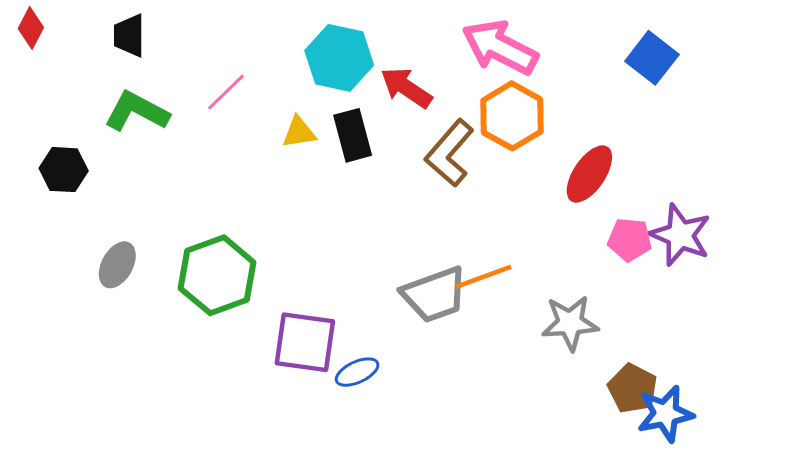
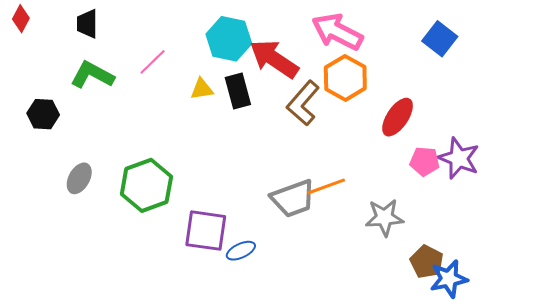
red arrow: (406, 88) -> (274, 59), size x1.4

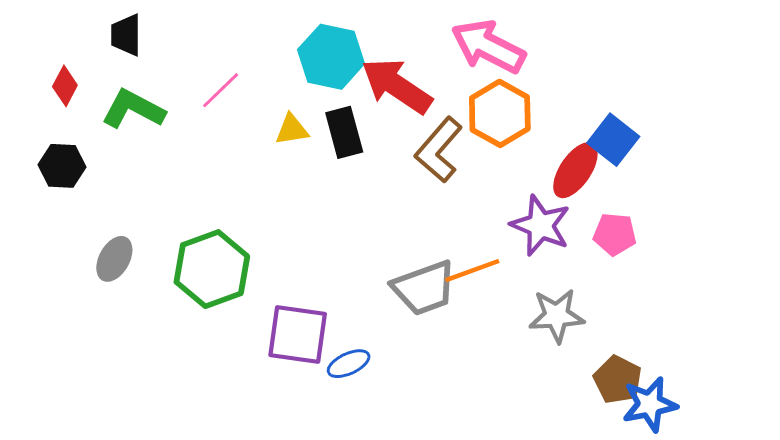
red diamond: (21, 19) -> (65, 86), moved
blue square: (440, 39) -> (613, 140), moved
purple star: (459, 158) -> (541, 225), moved

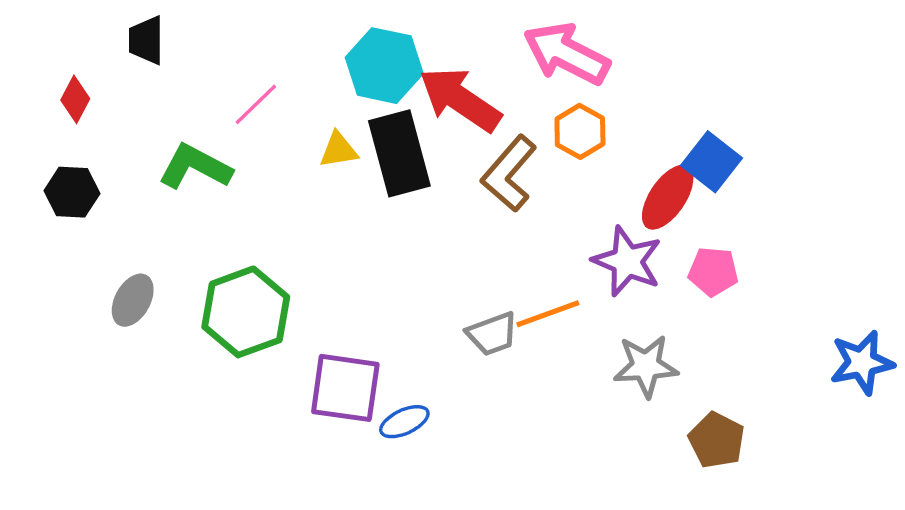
green L-shape: (133, 109) -> (195, 167), moved
orange hexagon: (500, 113) -> (580, 131), size x0.7
black rectangle: (344, 132) -> (399, 153), size x1.4
gray trapezoid: (424, 288) -> (492, 334), size x0.7
blue star: (650, 404) -> (862, 363), moved

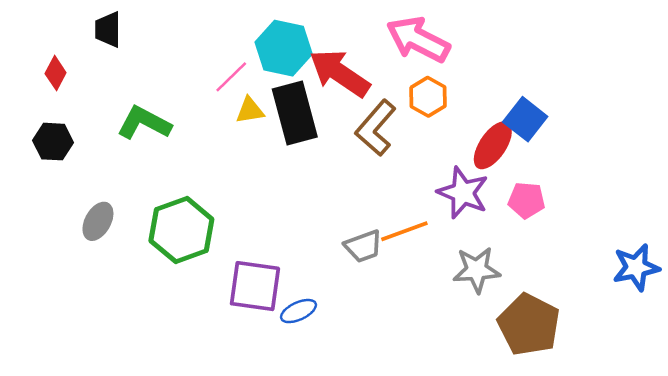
pink line: (256, 104) -> (231, 77), moved
brown pentagon: (717, 440) -> (529, 325), size x1.5

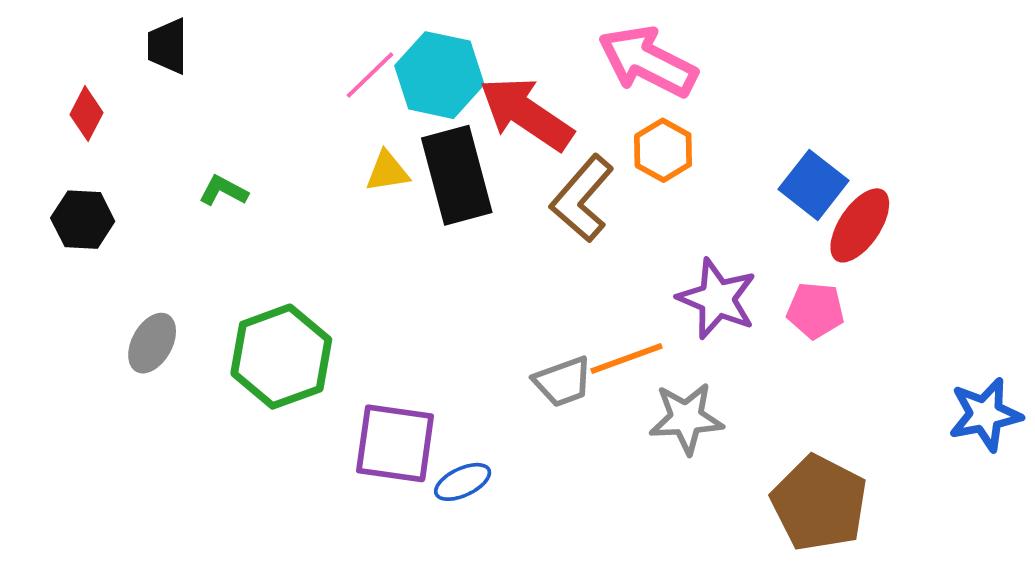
pink line: (231, 77) -> (370, 75), moved
green L-shape: (144, 123) -> (223, 191), size x0.6
red ellipse: (493, 145) -> (860, 225), moved
gray star: (477, 270) -> (686, 418), moved

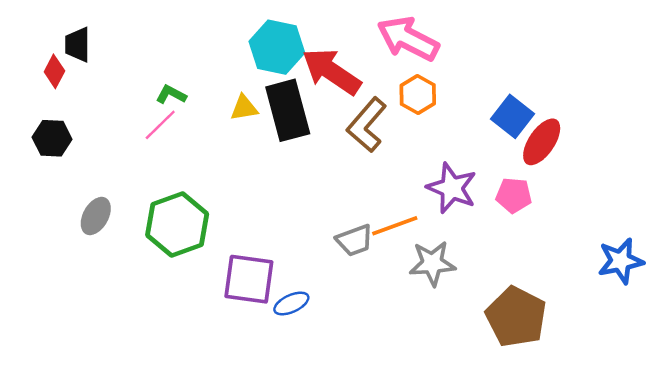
black trapezoid: (167, 46) -> (78, 45), moved
pink line: (370, 75) -> (160, 125), moved
green L-shape: (223, 191) -> (171, 95), moved

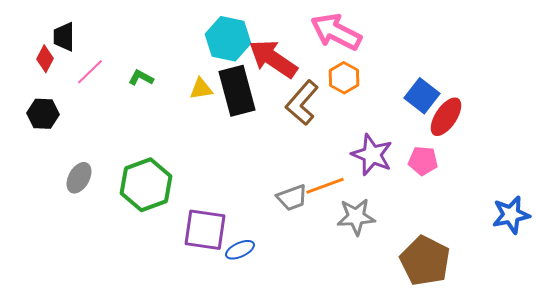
pink line: (160, 125) -> (90, 72), moved

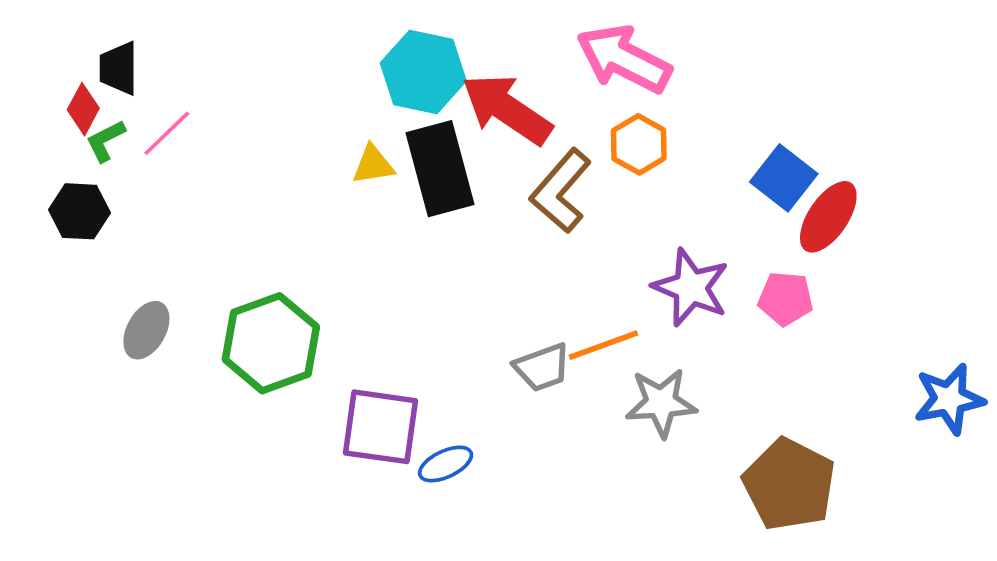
green L-shape: (141, 78) -> (106, 141), moved, turned -55

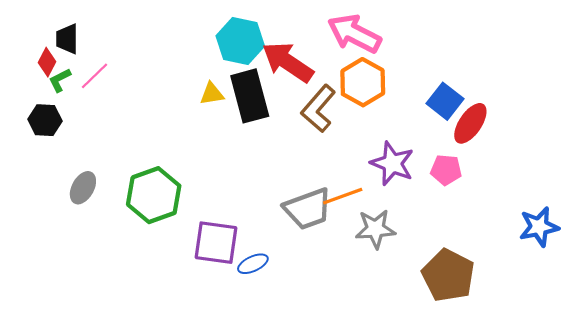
orange hexagon: (639, 144) -> (363, 82), size x1.4
gray trapezoid: (542, 367) -> (308, 209), size x1.5

